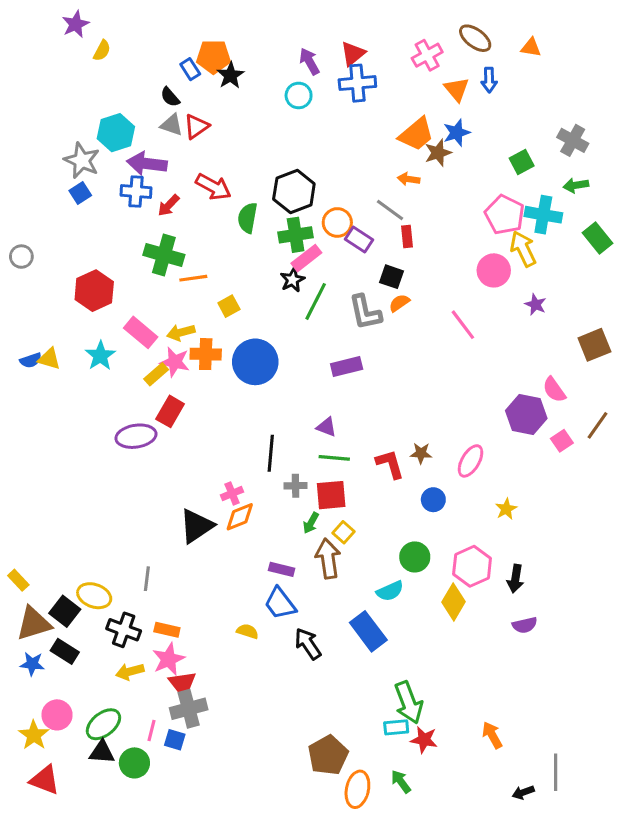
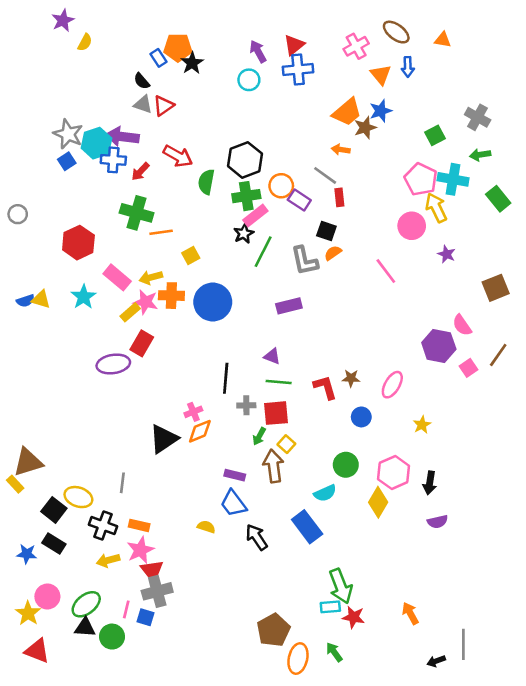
cyan hexagon: (116, 133) -> (96, 143), moved
brown triangle: (34, 624) -> (28, 462), moved

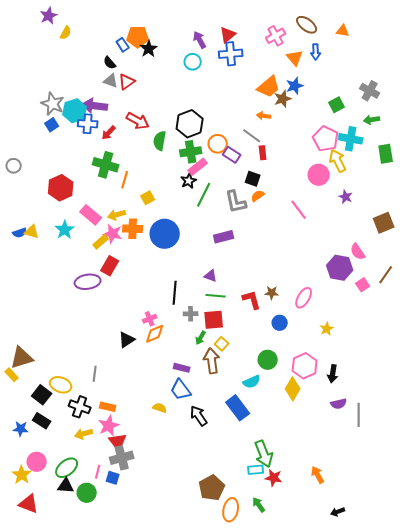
green rectangle: (498, 199) -> (386, 154), turned 30
orange line: (161, 232) -> (125, 180), turned -66
black triangle: (164, 439) -> (127, 340), size x0.7
gray line: (463, 644) -> (359, 415), moved

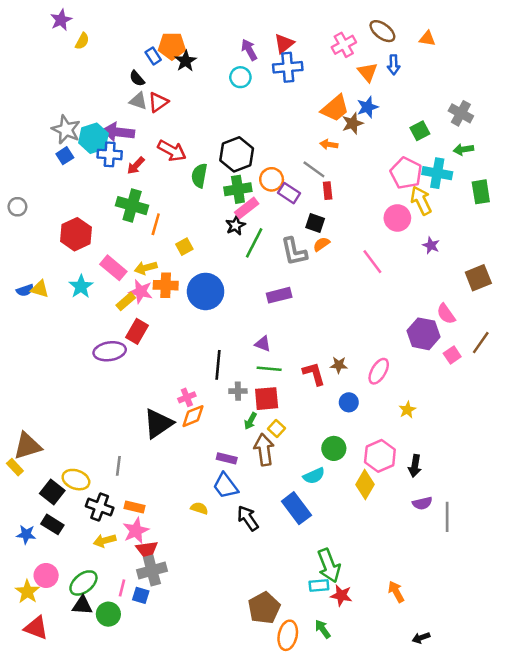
black triangle: (127, 340) -> (158, 424), size x1.5

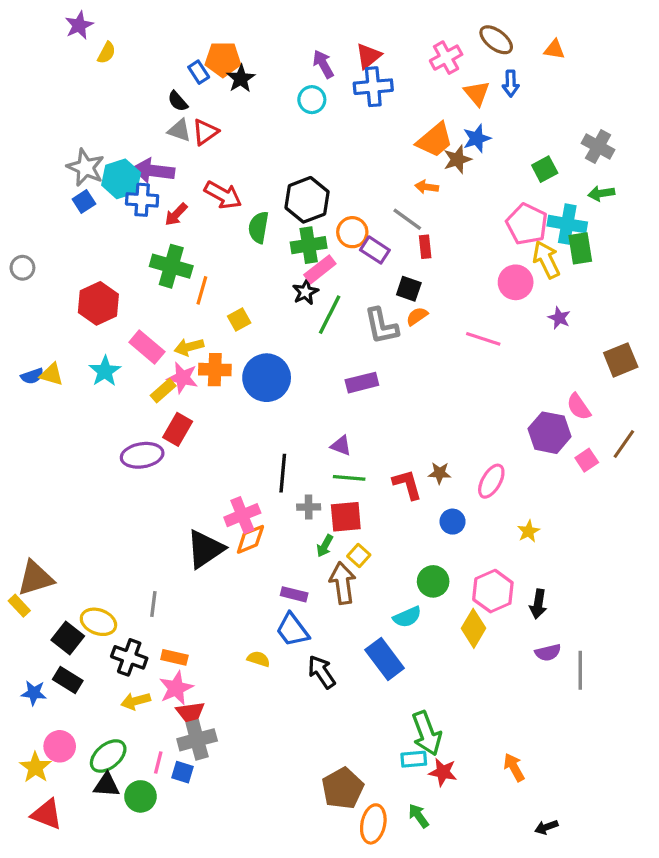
green rectangle: (481, 192) -> (580, 248), moved
pink line: (372, 262) -> (483, 339), turned -35
pink cross: (187, 397) -> (242, 515), size x1.5

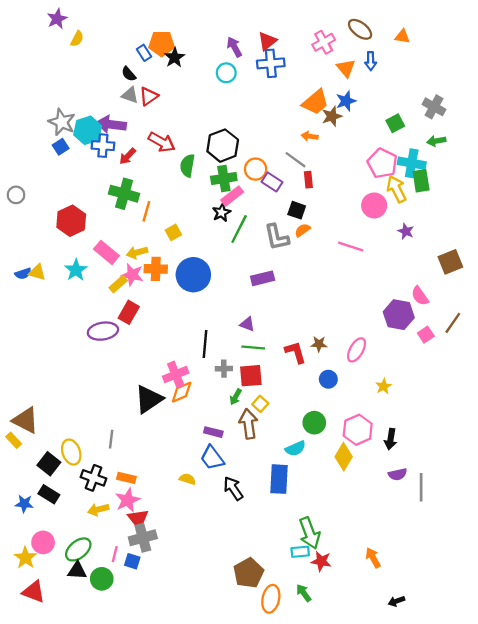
brown triangle: (35, 578) -> (25, 420), turned 44
yellow ellipse: (98, 622) -> (71, 452), turned 50
blue rectangle: (385, 659) -> (279, 479), turned 40

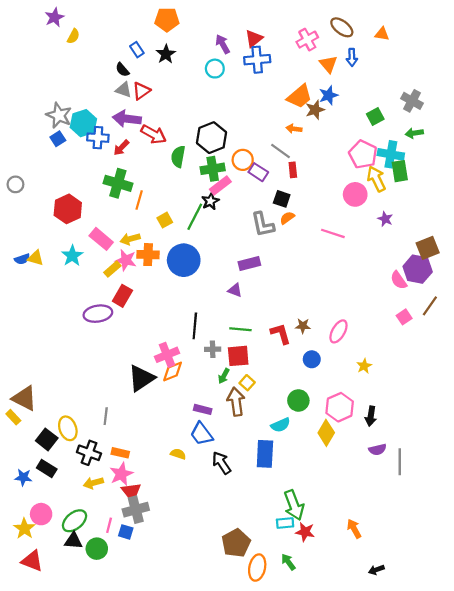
orange pentagon: (162, 43) -> (167, 20), moved
purple arrow: (111, 124) -> (127, 119), moved
green line: (239, 229) -> (195, 217), moved
purple hexagon: (399, 315) -> (418, 269), moved
purple triangle: (247, 324) -> (235, 290), moved

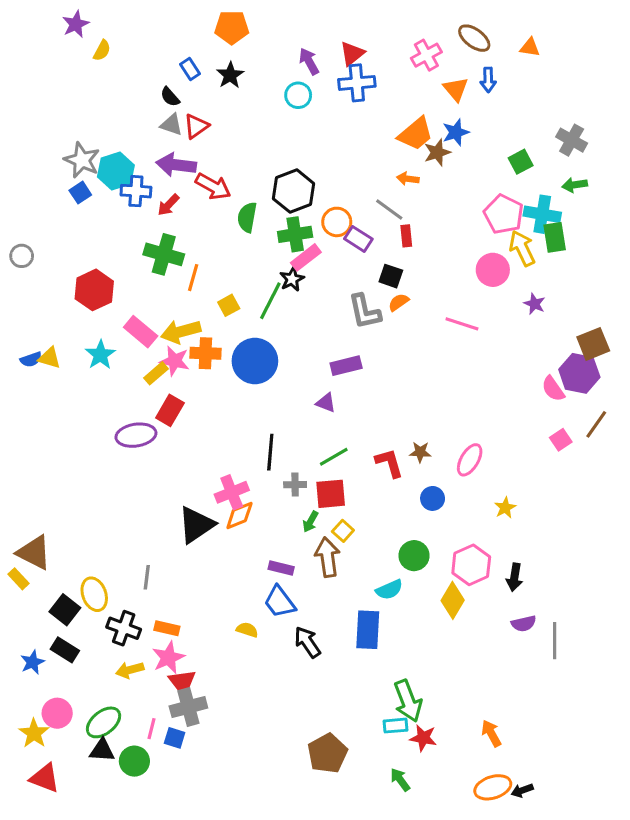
yellow arrow: (130, 239) -> (181, 332), size x1.4
green line: (240, 329) -> (334, 457), turned -35
blue star: (23, 477) -> (32, 662), turned -30
orange ellipse: (257, 568) -> (493, 787), moved, turned 60

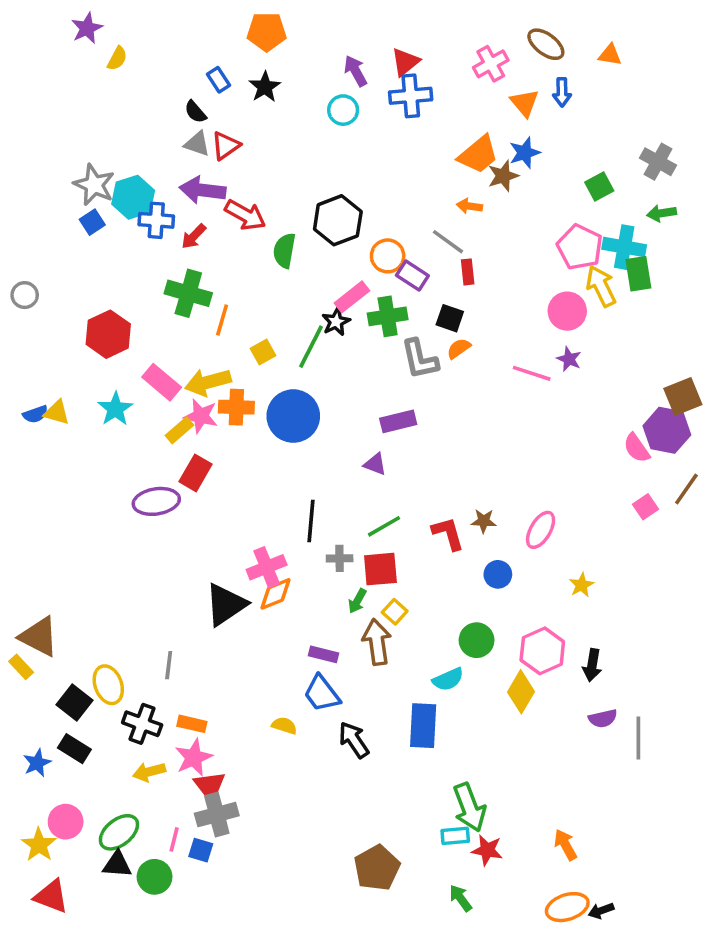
green cross: (295, 234) -> (388, 316), moved
purple star: (535, 304) -> (569, 359), moved

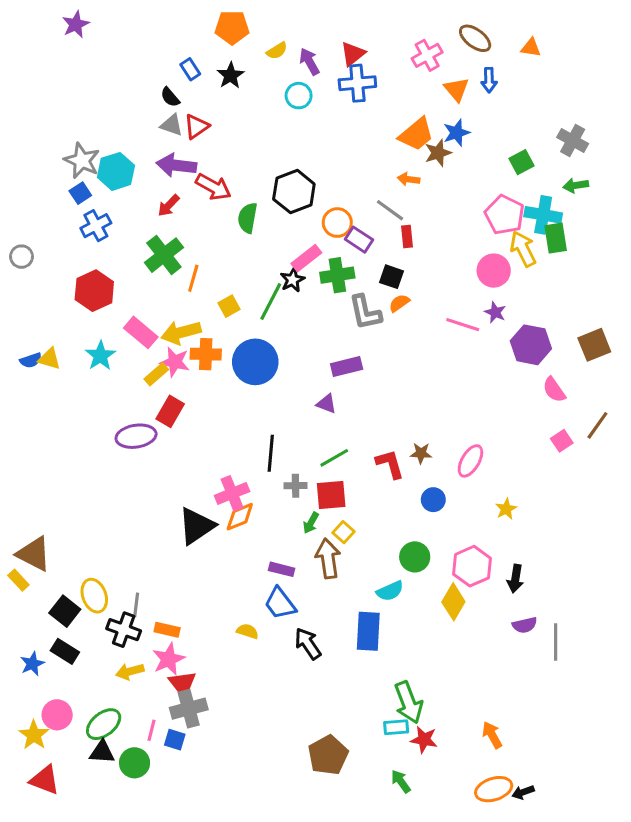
yellow semicircle: (117, 58) -> (277, 51), moved, turned 30
blue cross: (156, 220) -> (96, 226), moved, turned -32
green cross: (188, 293) -> (164, 255), turned 36
purple hexagon: (667, 430) -> (531, 345), moved
gray line: (169, 665) -> (136, 605), moved

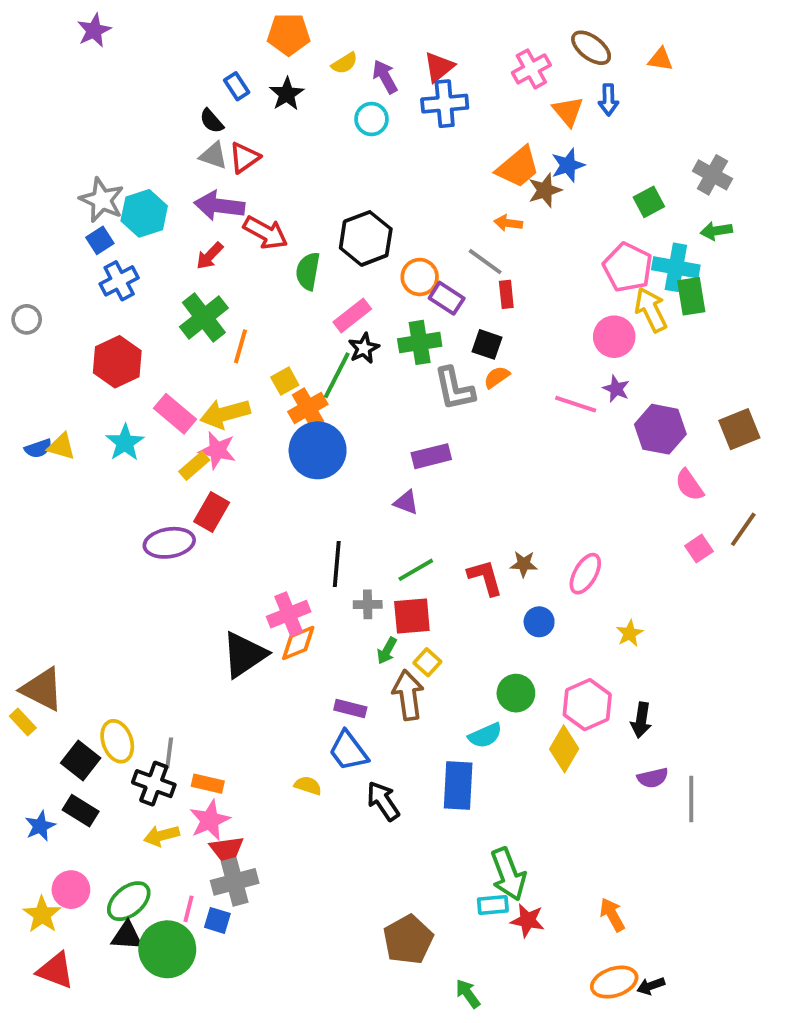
pink rectangle: (306, 258) -> (352, 316), moved
orange cross: (206, 354) -> (308, 408), moved, turned -32
green circle: (135, 763) -> (167, 949), size x1.5
green arrow: (401, 781) -> (468, 994), moved

